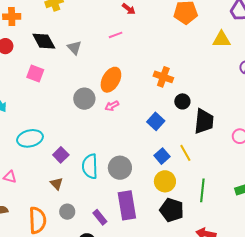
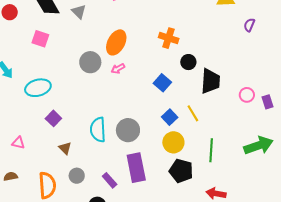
cyan ellipse: (30, 138) -> (38, 88), moved
purple square: (61, 155) -> (53, 118), moved

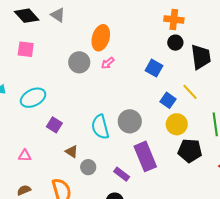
orange cross: (169, 38) -> (174, 20), moved
gray circle: (77, 176) -> (88, 167), moved

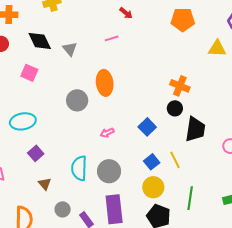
orange ellipse: (101, 38) -> (105, 83), turned -40
pink arrow: (108, 63) -> (107, 133), moved
gray circle: (88, 167) -> (63, 209), moved

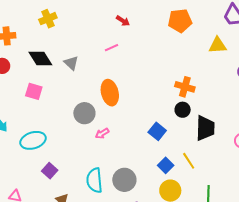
pink arrow: (107, 133) -> (102, 133), moved

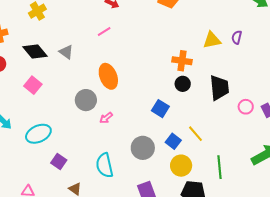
yellow triangle: (218, 45) -> (212, 40), moved
pink square: (34, 91) -> (33, 85), turned 30
black trapezoid: (205, 128) -> (219, 88), moved
gray circle: (124, 180) -> (143, 148), moved

